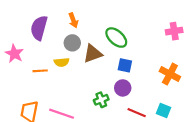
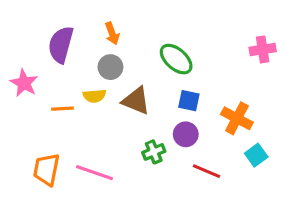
brown triangle: (93, 54) -> (136, 101), moved, turned 42
orange cross: (170, 74) -> (237, 118), moved
cyan square: (163, 110) -> (256, 155), moved, turned 32

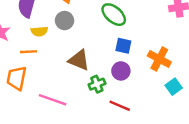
yellow semicircle: (94, 96) -> (39, 31), moved
brown triangle: (136, 101) -> (79, 60), moved
orange trapezoid: (46, 170) -> (17, 78), moved
red line: (207, 171) -> (120, 106), moved

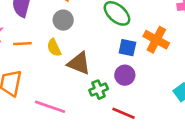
yellow semicircle: (39, 31) -> (54, 48), moved, turned 70
orange line: (29, 52) -> (22, 44), moved
orange cross: (159, 59) -> (156, 40), moved

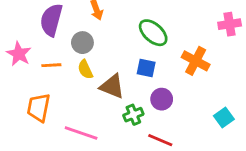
gray circle: (63, 20) -> (82, 43), moved
blue square: (127, 48) -> (146, 68), moved

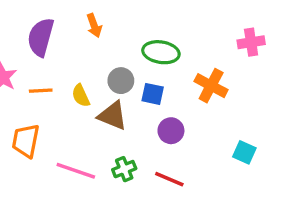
green ellipse: (153, 33) -> (161, 52), turned -32
gray circle: (82, 43) -> (121, 81), moved
green cross: (133, 115) -> (124, 169), moved
cyan square: (224, 117) -> (244, 152), turned -30

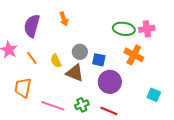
pink cross: (251, 42) -> (147, 29), moved
green ellipse: (161, 52) -> (124, 29), moved
orange line: (41, 91) -> (32, 58), turned 56
purple circle: (171, 131) -> (110, 82), size x1.5

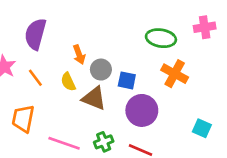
orange arrow: (64, 19) -> (79, 55), moved
pink cross: (147, 29) -> (205, 27), moved

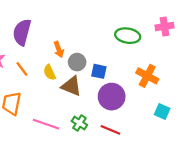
orange cross: (175, 74) -> (147, 76), moved
green cross: (104, 142) -> (79, 123), turned -35

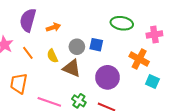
pink cross: (164, 26) -> (154, 34), moved
orange arrow: (59, 49) -> (53, 27), moved, turned -88
blue square: (99, 71) -> (96, 45), moved
cyan square: (162, 111) -> (152, 81), moved

